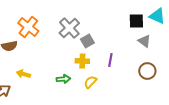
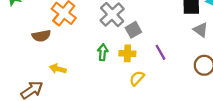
purple line: (110, 60) -> (161, 52), turned -40
green arrow: (63, 79) -> (103, 52), moved, turned -80

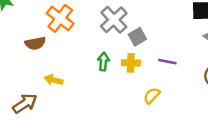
purple line: (161, 52) -> (167, 62), turned -49
yellow semicircle: (137, 78) -> (152, 96), moved

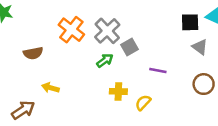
orange cross: (60, 18) -> (71, 30), moved
green arrow: (103, 62) -> (105, 61), moved, turned 49
yellow cross: (131, 63) -> (118, 91), moved

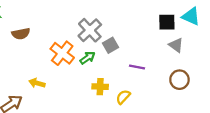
orange cross: (71, 30) -> (62, 53), moved
brown semicircle: (33, 53) -> (21, 34), moved

